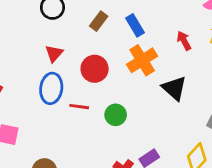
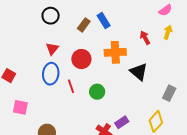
blue rectangle: (135, 25) -> (104, 21), moved
orange cross: (142, 60) -> (115, 52), turned 30
red line: (79, 107) -> (71, 86), turned 64

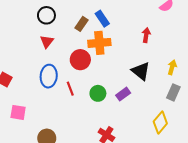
yellow arrow: (168, 32) -> (172, 67), moved
red arrow: (145, 38) -> (146, 35), turned 40
red triangle: (52, 49) -> (47, 42), moved
orange cross: (115, 52) -> (99, 43), moved
purple rectangle: (122, 122) -> (123, 94), moved

